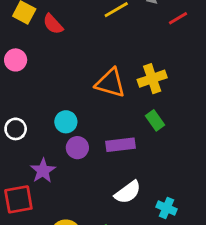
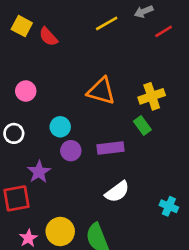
pink circle: (16, 60) -> (26, 91), moved
yellow cross: (152, 79) -> (152, 96), moved
cyan cross: (166, 208) -> (169, 206), moved

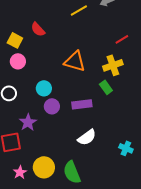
yellow square: (22, 26) -> (15, 40), moved
red line: (164, 31) -> (122, 39), moved
red semicircle: (48, 37) -> (38, 29), moved

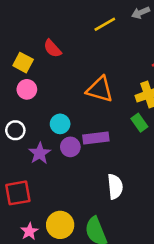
purple rectangle: (82, 104) -> (96, 138), moved
purple star: (28, 122) -> (40, 153), moved
white semicircle: (87, 137) -> (115, 187), turned -60

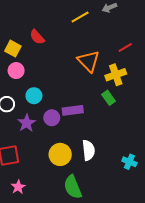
orange triangle: (100, 89) -> (88, 61), moved, turned 30
cyan circle: (60, 124) -> (34, 96), moved
yellow circle: (60, 225) -> (60, 154), moved

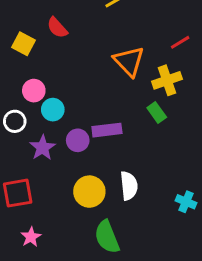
pink circle: (16, 71) -> (34, 91), moved

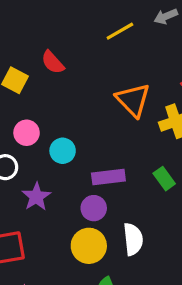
cyan circle: (53, 110) -> (63, 151), moved
green rectangle: (157, 113) -> (164, 179), moved
purple circle: (78, 140) -> (94, 208), moved

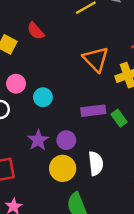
purple rectangle: (108, 177) -> (93, 111), moved
purple star: (36, 197) -> (38, 140), moved

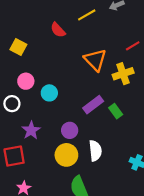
red semicircle: (36, 31) -> (58, 30), moved
purple rectangle: (93, 111) -> (93, 105), turned -30
purple star: (38, 140) -> (31, 130), moved

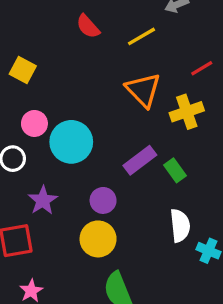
yellow line: (87, 15) -> (142, 36), moved
red semicircle: (58, 30) -> (88, 26), moved
cyan circle: (49, 93) -> (71, 142), size x1.6
white semicircle: (95, 151) -> (180, 226), moved

